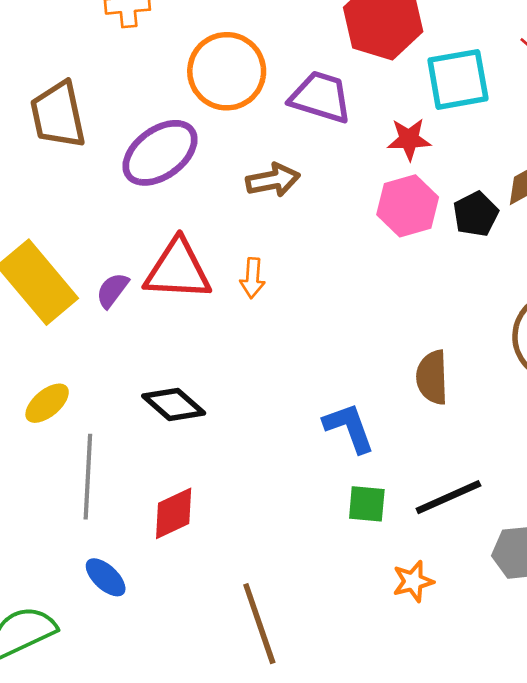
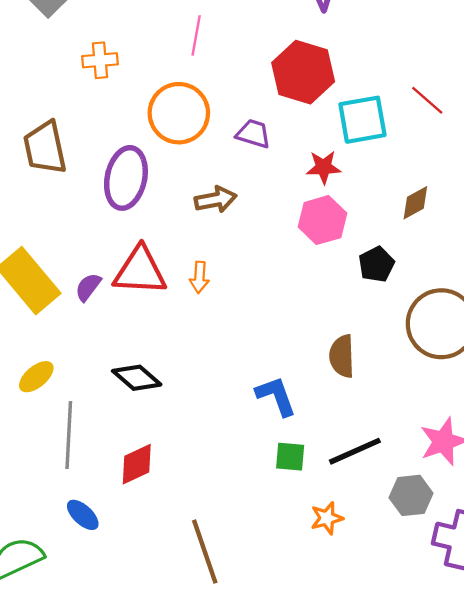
purple trapezoid: (321, 97) -> (253, 134), size x0.7
purple ellipse: (160, 153) -> (126, 178), turned -42
black pentagon: (476, 214) -> (376, 264), moved

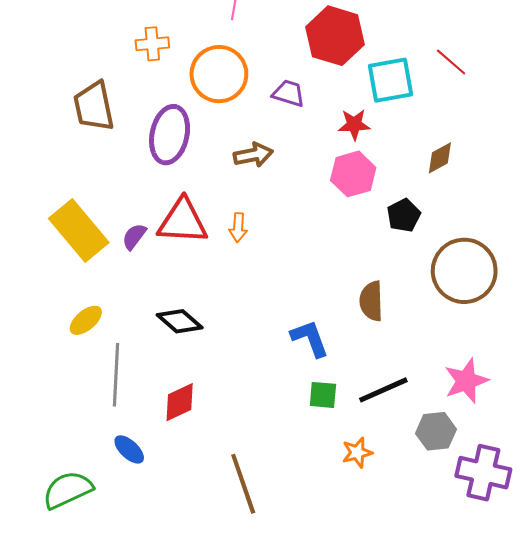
orange cross: (100, 60) -> (152, 44), moved

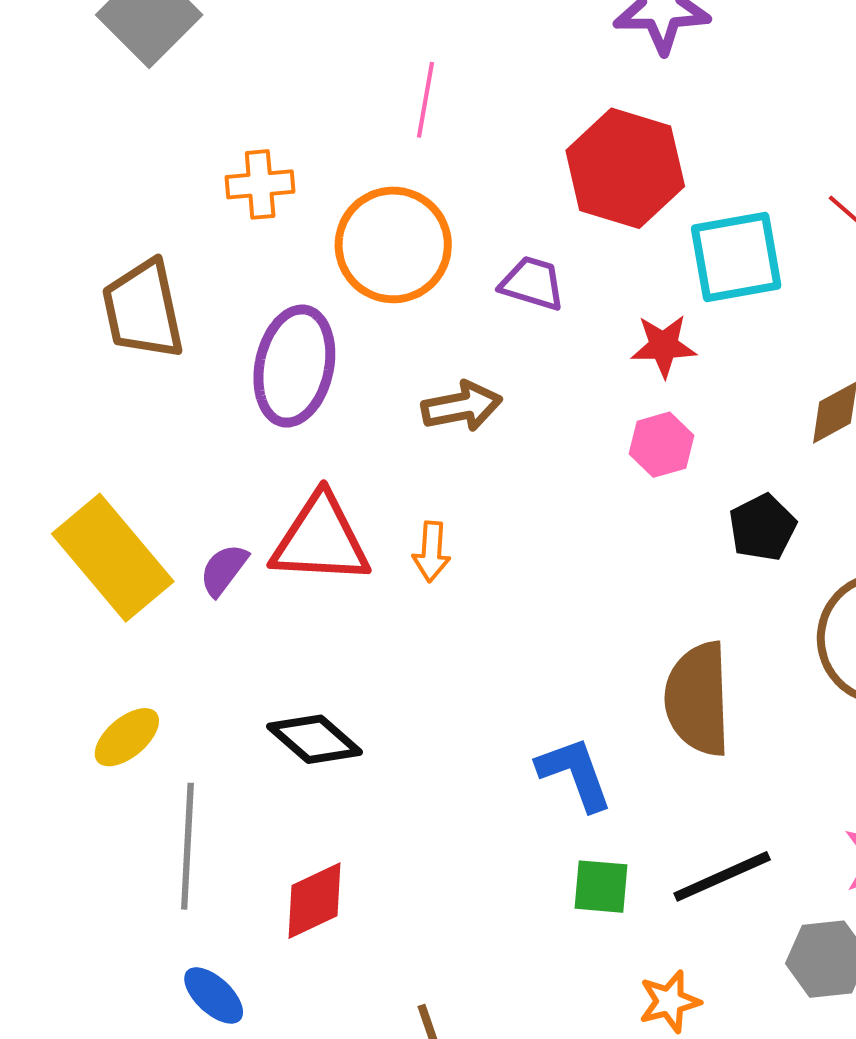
pink hexagon: (353, 174) -> (662, 445), size x0.7
brown semicircle: (371, 301) -> (698, 699), size x1.4

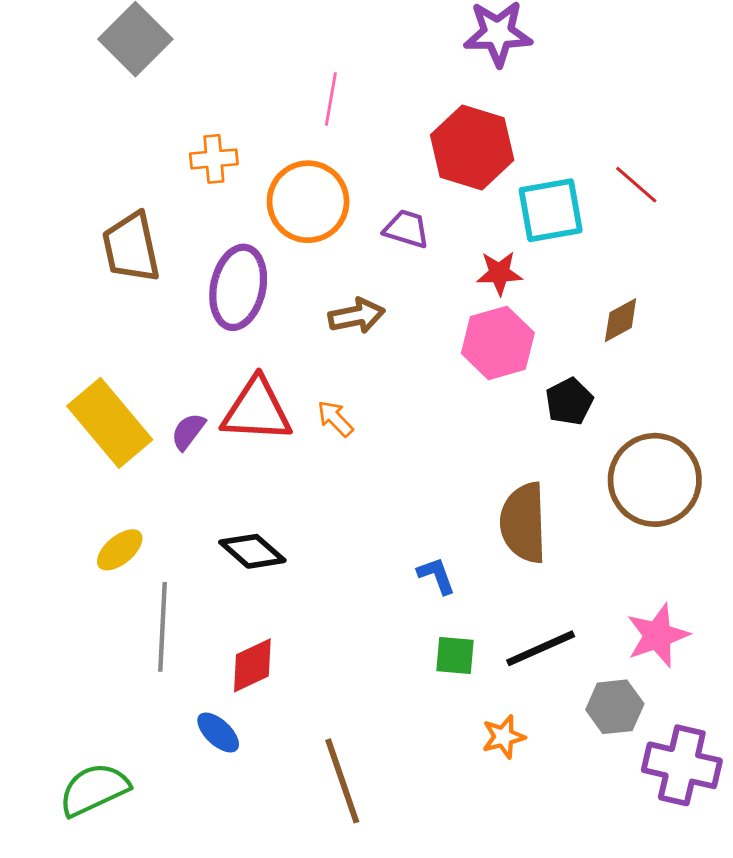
pink hexagon: (662, 445) -> (498, 343), size x1.6
orange arrow: (432, 552) -> (335, 419), turned 132
blue L-shape: (575, 774) -> (436, 576), size x0.7
blue ellipse: (214, 995) -> (218, 732), moved

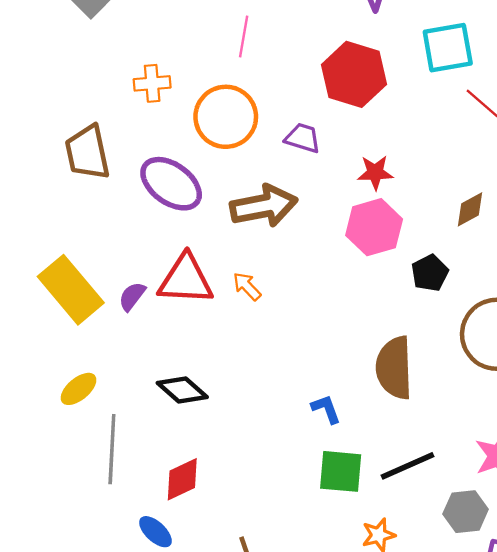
cyan square: (551, 210) -> (448, 48), moved
purple ellipse: (238, 287) -> (171, 184), turned -66
brown arrow: (357, 316) -> (264, 206), size x1.5
green square: (455, 655) -> (341, 471), size x1.4

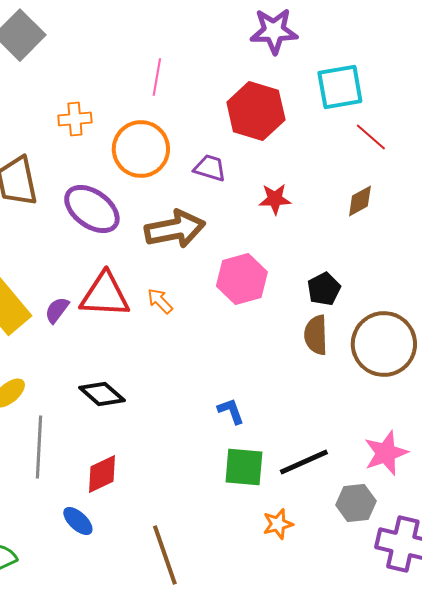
brown diamond: (470, 209) -> (360, 201), moved
pink hexagon: (374, 227) -> (242, 279), moved
brown semicircle: (394, 368) -> (316, 335), moved, size x0.7

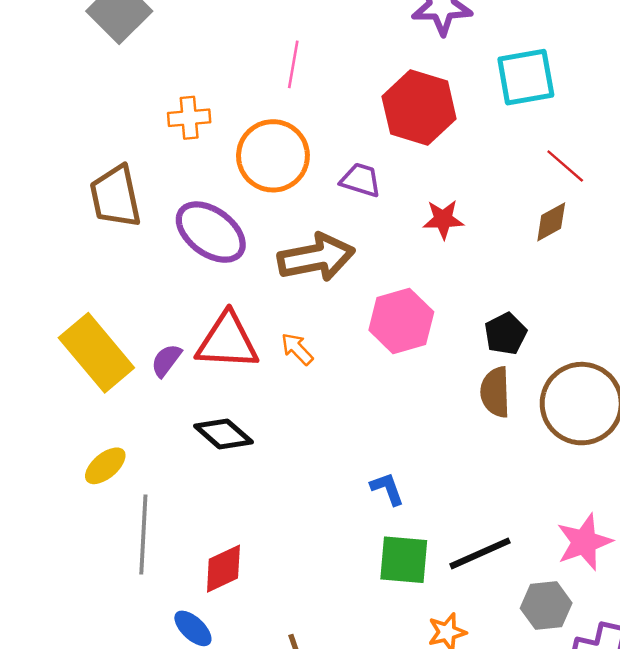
red line: (371, 137) -> (565, 166), moved
black diamond: (102, 394) -> (223, 434), moved

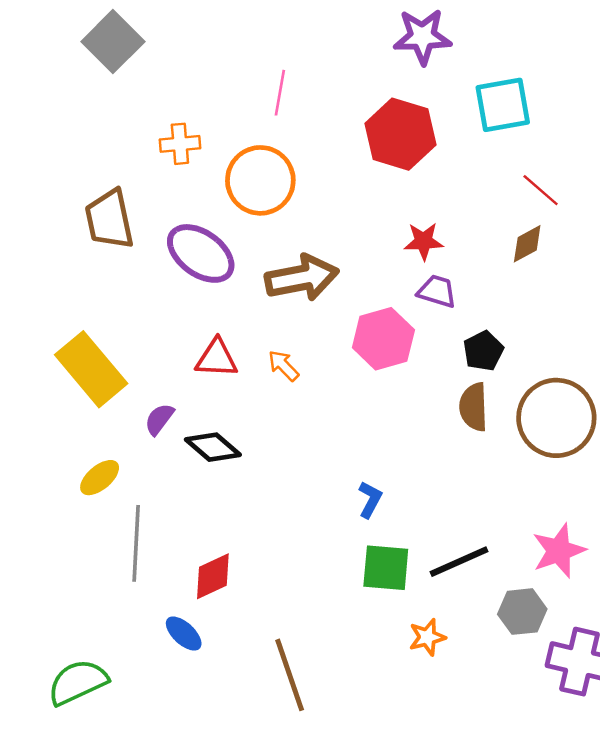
purple trapezoid: (361, 180) -> (437, 291), moved
red triangle: (227, 341) -> (217, 358), size x0.7
purple semicircle: (166, 360) -> (159, 419), moved
blue L-shape: (387, 489) -> (370, 500), turned 48

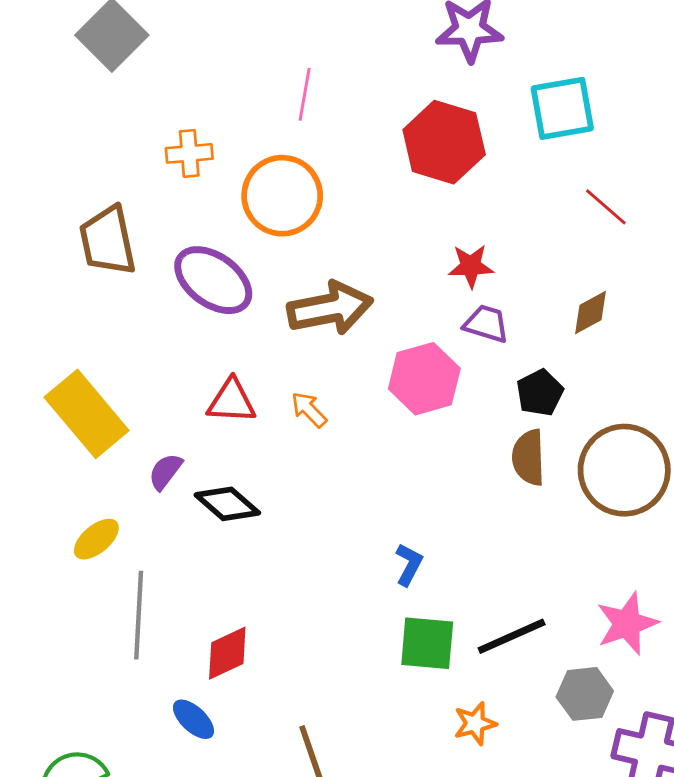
brown diamond: (527, 244) -> (590, 312), moved

